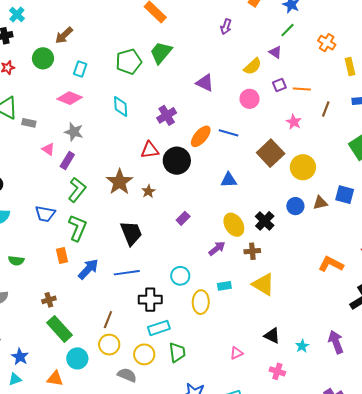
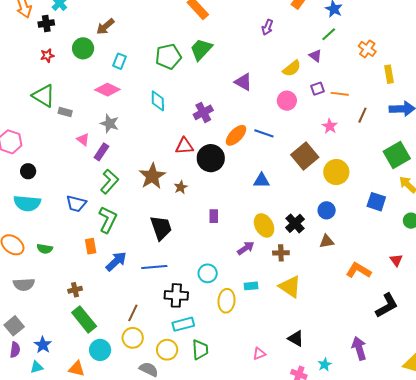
brown triangle: (320, 203) -> (327, 241), moved
purple rectangle: (183, 218) -> (214, 216), turned -48
cyan star: (302, 346) -> (325, 365), moved

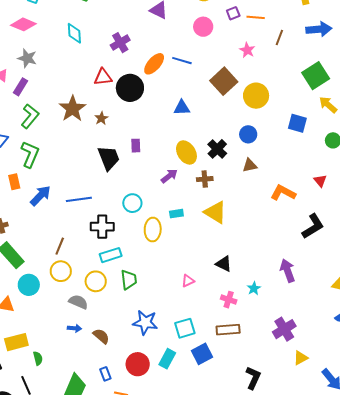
black trapezoid: (161, 228) -> (109, 158), moved

